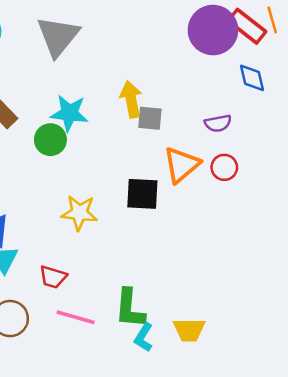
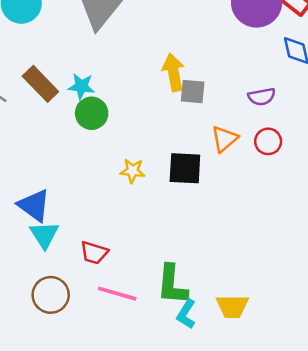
cyan star: (69, 113) -> (81, 86), moved, size x0.7
orange triangle: (181, 165) -> (225, 139), size x0.7
yellow star: (79, 213) -> (133, 171), moved, size x0.7

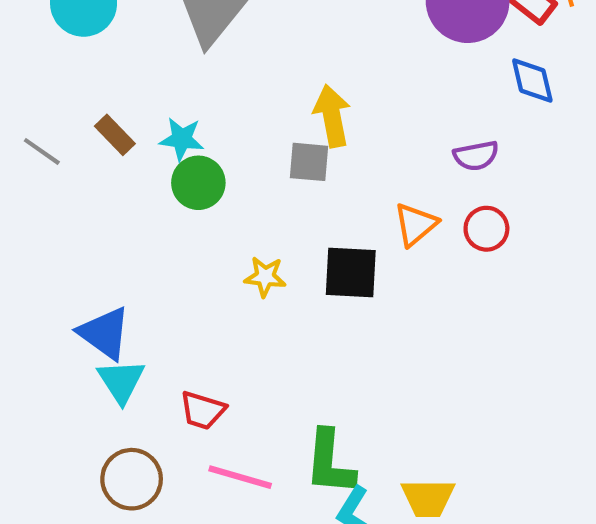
brown rectangle: (40, 84) -> (115, 135), size x0.7
gray square: (193, 92) -> (309, 162), moved

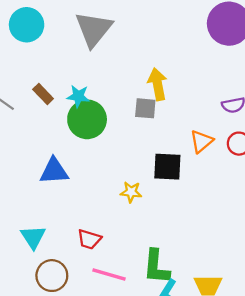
green circle: (198, 183) -> (87, 119), size x1.4
yellow star: (265, 277) -> (131, 192), moved
blue triangle: (104, 333) -> (54, 171), moved, turned -40
cyan triangle: (121, 381) -> (33, 237), moved

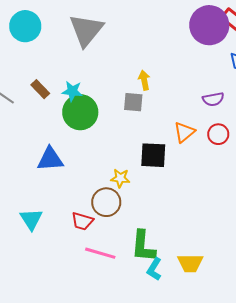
yellow arrow: (157, 84) -> (144, 80), size x0.7
brown circle: (52, 276) -> (106, 202), moved

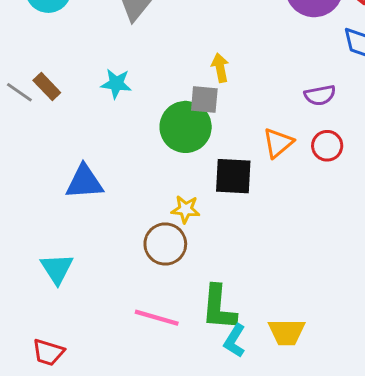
brown rectangle: (40, 89) -> (47, 86), moved
green circle: (80, 112) -> (186, 127), moved
red trapezoid: (82, 221) -> (48, 352), moved

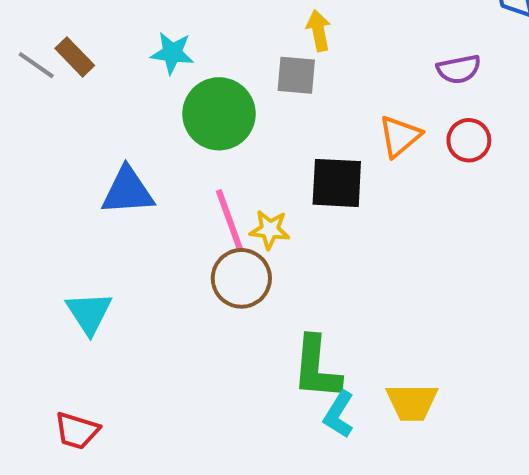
green circle: (186, 127) -> (219, 114), moved
pink line: (157, 318) -> (229, 219), moved, turned 54

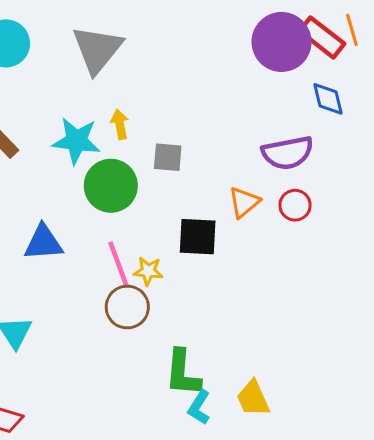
yellow arrow: (319, 31) -> (120, 124), moved
cyan star: (172, 53) -> (76, 141), size x1.5
purple semicircle: (459, 69) -> (288, 153), size x1.6
yellow trapezoid: (412, 402) -> (253, 398), turned 66

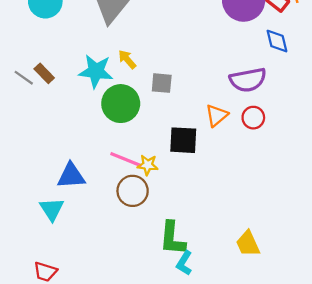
yellow arrow: (120, 124) -> (127, 59), turned -30
blue triangle: (43, 243) -> (71, 176), moved
pink line: (118, 264) -> (126, 160), turned -48
yellow trapezoid: (253, 398) -> (248, 244), moved

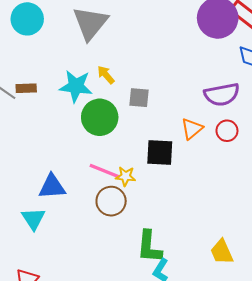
brown rectangle: (44, 73) -> (26, 88), turned -48

